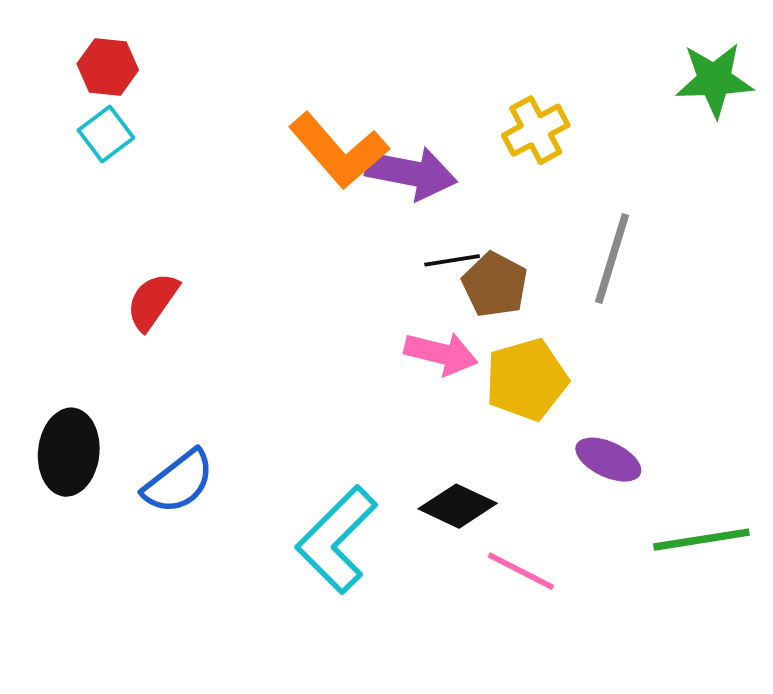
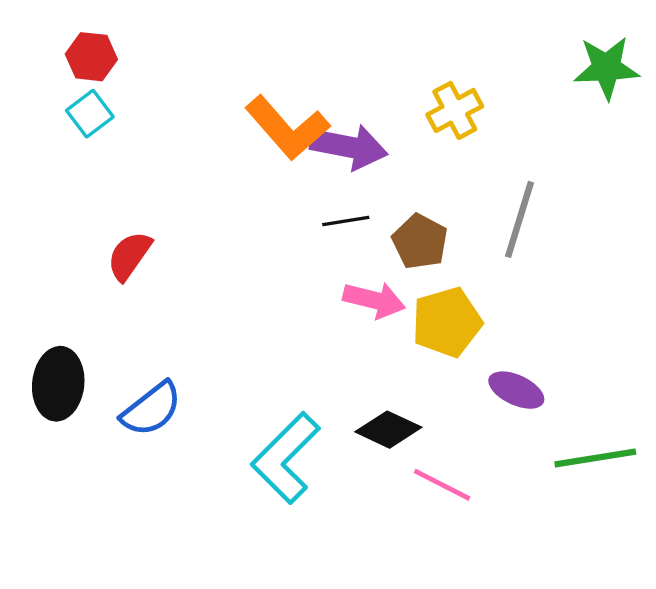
black line: (452, 260) -> (346, 221), moved

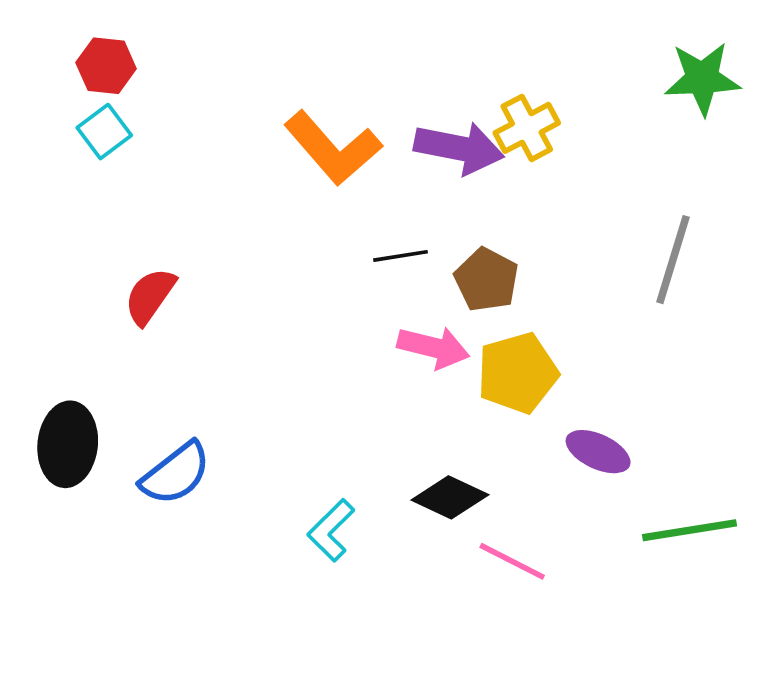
purple arrow: (349, 147) -> (459, 148), moved
gray line: (519, 219) -> (673, 260), moved
cyan L-shape: (286, 458) -> (331, 530), size x0.6

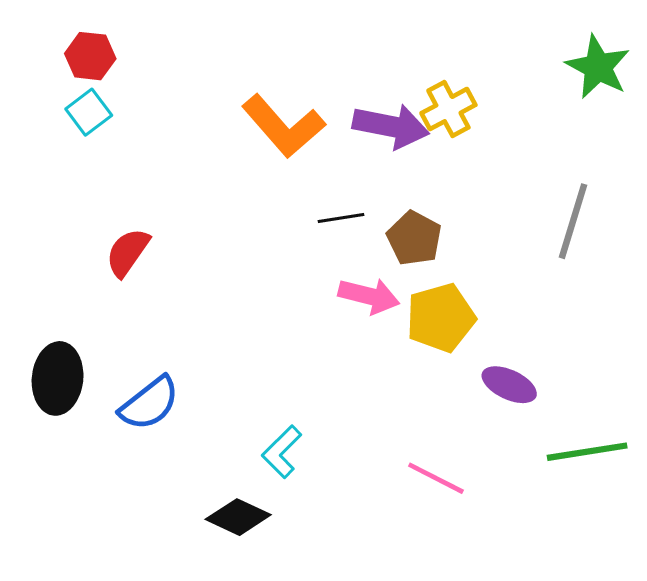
green star: (702, 79) -> (598, 67), turned 30
black diamond: (450, 497) -> (238, 517), moved

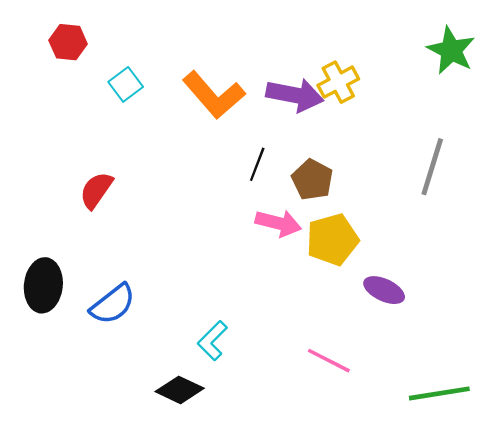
cyan square: (89, 112) -> (126, 84), moved
black line: (341, 218) -> (257, 164), turned -60
green line: (587, 452) -> (439, 393), moved

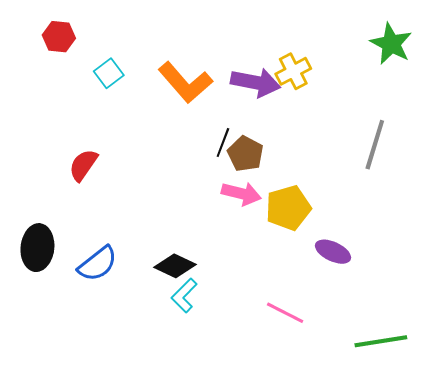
brown pentagon: (312, 180) -> (245, 154), moved
black diamond: (180, 390) -> (175, 266), moved

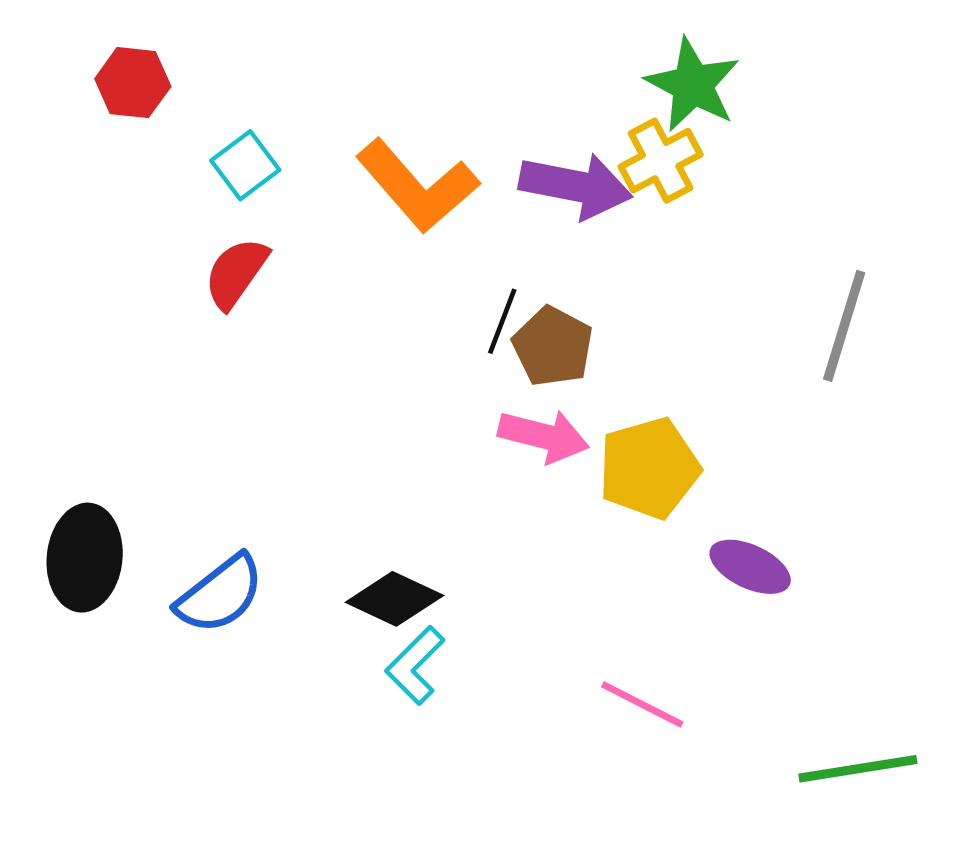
green star: (391, 44) -> (693, 85), moved
red semicircle: (83, 165) -> (236, 273), moved

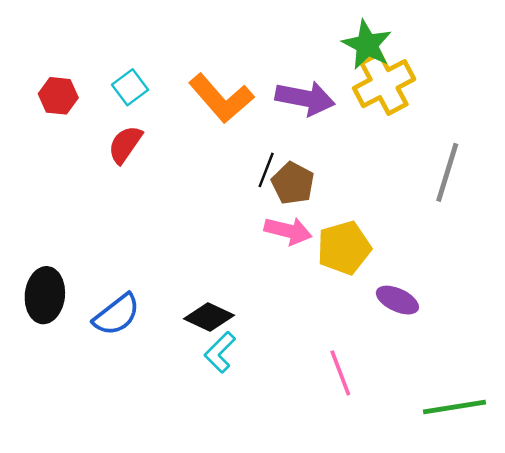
red hexagon: (133, 83) -> (58, 96), moved
yellow cross: (661, 161) -> (384, 84), moved, size x1.4
pink line: (642, 704) -> (340, 373), turned 42

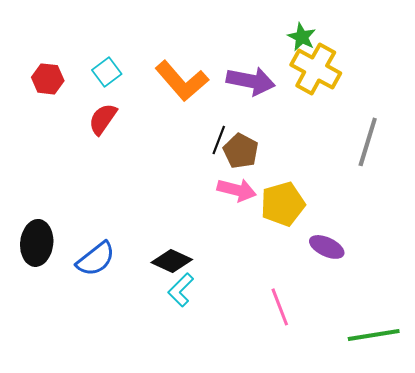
green star: (367, 45) -> (302, 37), size x0.7
yellow cross: (384, 84) -> (316, 69), turned -33

